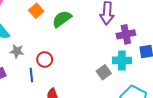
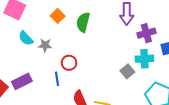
green semicircle: (62, 19) -> (83, 22), turned -36
gray star: (17, 51) -> (45, 45), moved

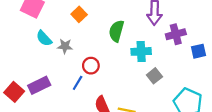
green semicircle: (83, 22) -> (116, 31), moved
cyan cross: (144, 59) -> (141, 51), moved
blue line: (57, 79) -> (78, 83), turned 40

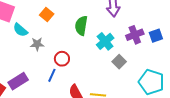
purple cross: (176, 34) -> (135, 35), moved
cyan semicircle: (44, 38) -> (20, 30), moved
cyan cross: (141, 51) -> (105, 41), turned -30

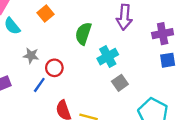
purple cross: (135, 35) -> (163, 34), moved
gray star: (37, 44) -> (31, 56), moved

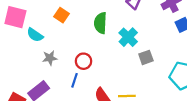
gray star: (31, 56) -> (50, 58), moved
gray square: (120, 83) -> (146, 57), turned 32

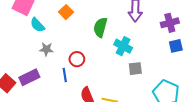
cyan cross: (128, 37) -> (123, 46), turned -30
blue line: (75, 80) -> (65, 75), turned -40

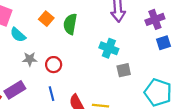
green semicircle: (100, 27) -> (70, 24), moved
red circle: (77, 59) -> (54, 65), moved
blue line: (65, 75) -> (52, 94), moved

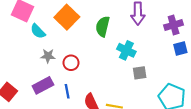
orange square: (46, 19) -> (67, 17), size x1.6
green semicircle: (70, 24) -> (103, 26), moved
purple rectangle: (15, 90) -> (43, 85), moved

